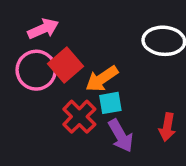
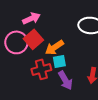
pink arrow: (43, 29) -> (31, 18), moved
red cross: (79, 117) -> (41, 69), turned 30

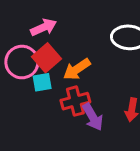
cyan square: (59, 61) -> (42, 82), moved
red cross: (41, 69) -> (75, 101), moved

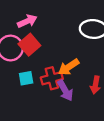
orange arrow: (77, 69) -> (69, 67), moved
cyan square: (42, 82) -> (26, 78), moved

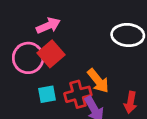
orange arrow: (69, 67) -> (98, 81), turned -95

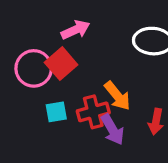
pink arrow: (48, 26) -> (76, 30), moved

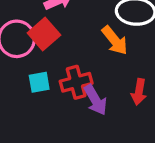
orange arrow: (117, 96) -> (115, 40), moved

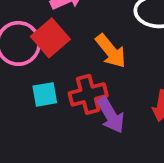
orange arrow: (115, 40) -> (111, 51), moved

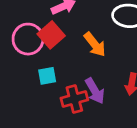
red cross: (88, 94) -> (74, 99), moved

